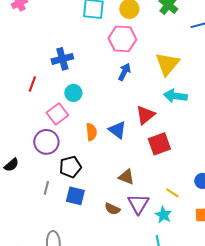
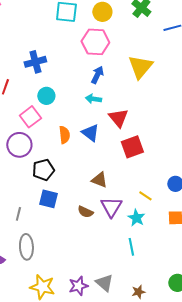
cyan arrow: (175, 96) -> (93, 99), moved, size x0.7
red triangle: (145, 115) -> (118, 118), turned -30
gray line: (46, 188) -> (18, 214), moved

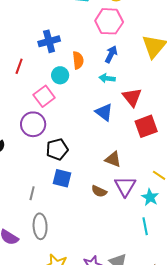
orange semicircle: (64, 135) -> (78, 60), moved

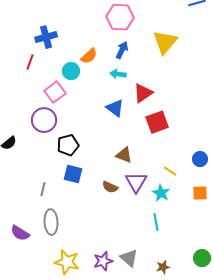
blue cross: (49, 41) -> (46, 37), moved
orange semicircle: (78, 60) -> (89, 56), turned 54
red triangle: (132, 97) -> (143, 93), turned 35

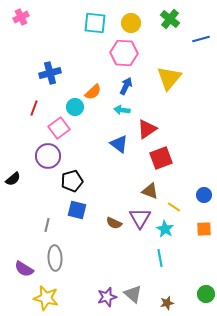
red line: (30, 62) -> (34, 108), moved
brown triangle: (124, 155) -> (150, 191), moved
yellow star: (67, 262) -> (46, 298), moved

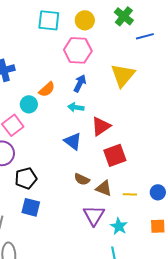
blue line: (201, 39) -> (145, 36), moved
yellow line: (174, 207) -> (130, 194), moved, turned -32
brown semicircle: (114, 223) -> (82, 179), moved

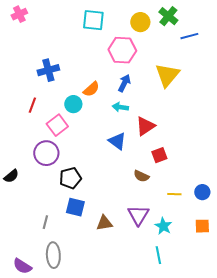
yellow circle: (85, 20) -> (140, 22), moved
red square: (115, 155) -> (159, 155), size x0.7
brown semicircle: (82, 179) -> (141, 176), moved
brown triangle: (104, 188) -> (104, 223), moved, turned -30

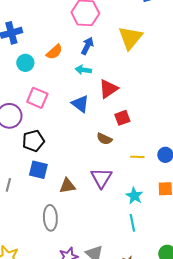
cyan circle: (73, 104) -> (25, 63), moved
pink square: (57, 125) -> (37, 98), moved, turned -30
cyan star: (163, 226) -> (134, 196), moved
gray ellipse: (53, 255) -> (50, 218), moved
cyan line: (158, 255) -> (132, 223), moved

